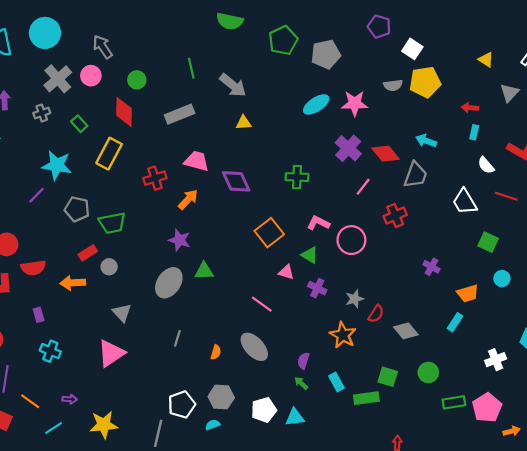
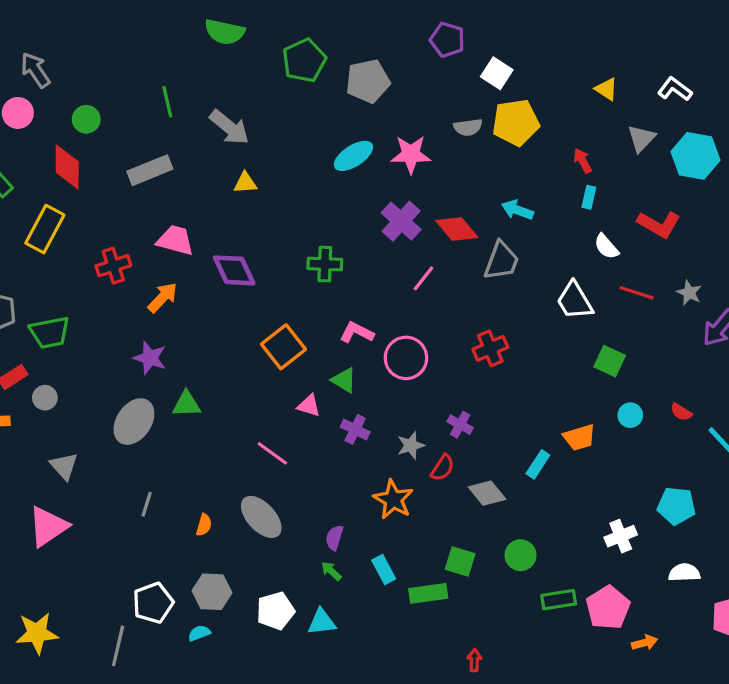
red arrow: (470, 108) -> (583, 161), turned 56
red cross: (395, 216) -> (490, 348), moved
purple cross: (431, 267) -> (460, 425), moved
cyan rectangle: (455, 322) -> (538, 464), moved

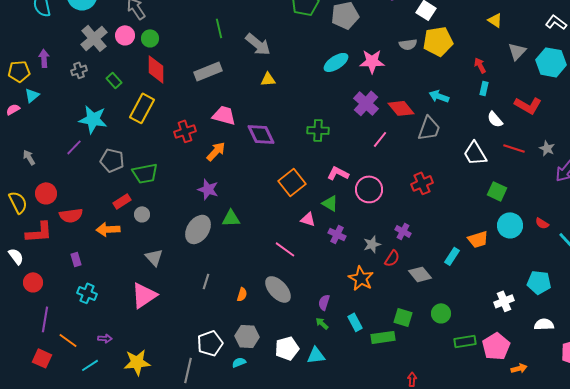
white L-shape: (675, 89) -> (556, 22), moved
green circle: (86, 119) -> (150, 38), moved
cyan circle: (630, 415) -> (510, 225), size x1.6

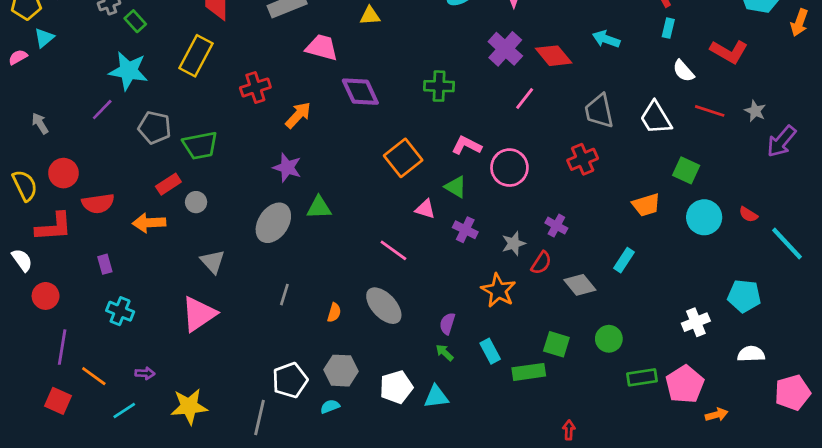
green rectangle: (114, 80) -> (135, 21), moved
pink trapezoid: (224, 115) -> (322, 47), moved
gray trapezoid: (429, 128) -> (599, 111), moved, turned 148
orange trapezoid: (478, 239) -> (646, 205), moved

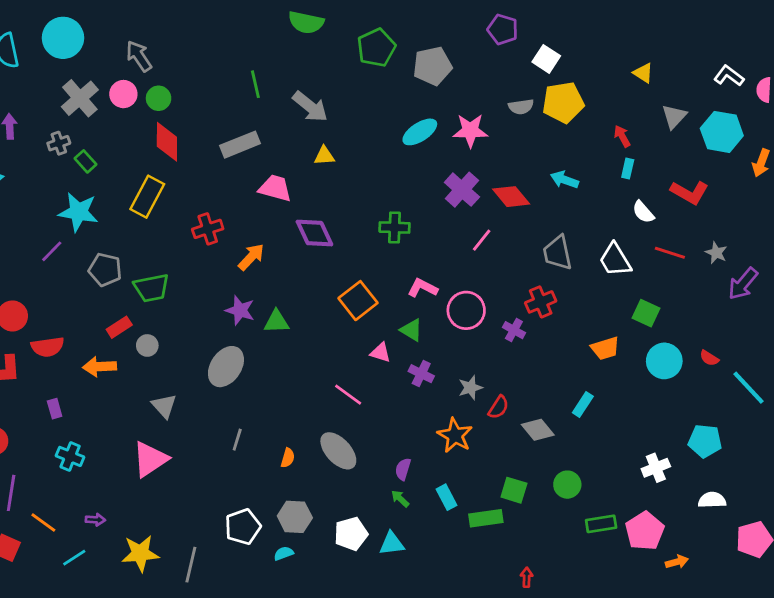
green triangle: (319, 208) -> (277, 322), moved
purple cross: (556, 226) -> (514, 330), moved
gray line: (260, 417) -> (191, 565), moved

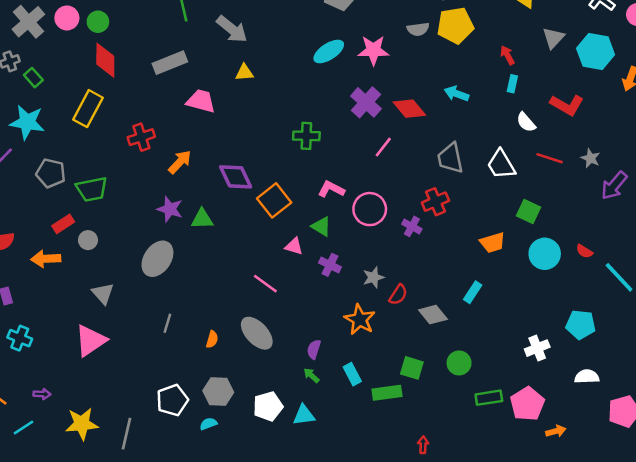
purple diamond: (314, 233) -> (236, 177), moved

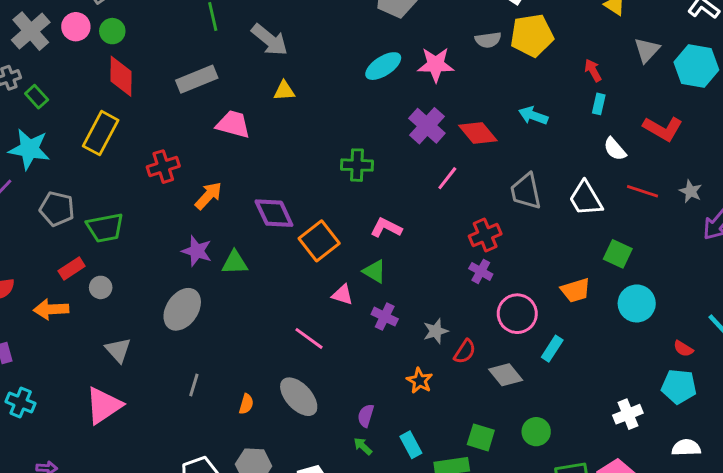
red cross: (435, 202) -> (485, 235), moved
pink circle: (370, 209) -> (517, 314), moved
red semicircle: (584, 251) -> (683, 349), moved
orange star: (360, 320) -> (420, 381), size x0.7

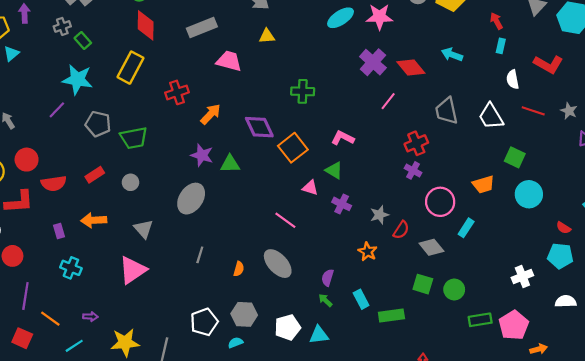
white semicircle: (615, 149) -> (513, 79), turned 30
green cross: (357, 165) -> (303, 91), moved
red rectangle: (72, 269) -> (95, 175), moved
orange arrow: (51, 309) -> (94, 220), moved
green square: (481, 437) -> (423, 284), moved

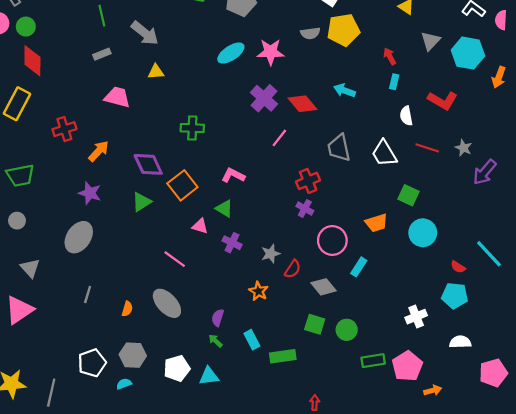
gray rectangle: (202, 28) -> (102, 54), moved, size x0.6
green triangle: (230, 164) -> (142, 202), moved, turned -30

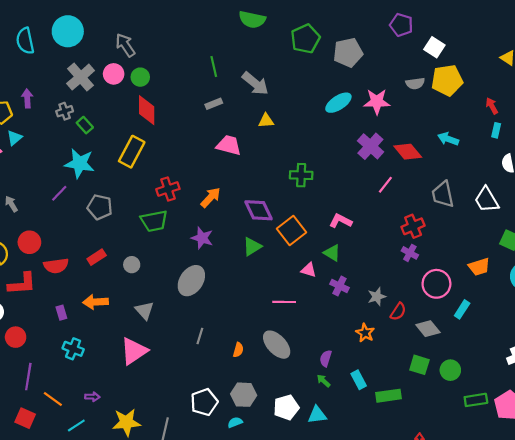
red cross: (64, 129) -> (168, 189), moved
green trapezoid: (20, 175) -> (154, 221), moved
pink line: (175, 259) -> (284, 302), turned -35

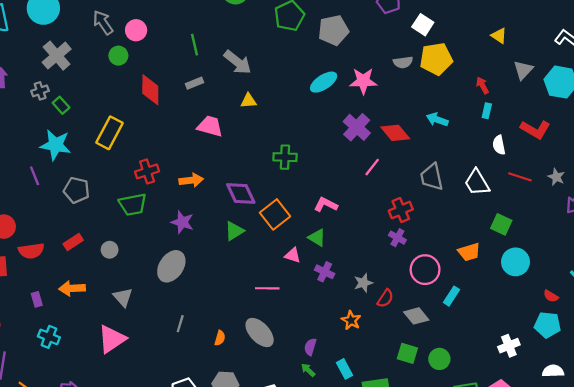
pink circle: (114, 74) -> (136, 30), moved
red diamond: (147, 110) -> (150, 90), moved
purple line: (59, 193) -> (35, 176), turned -66
orange arrow: (211, 198) -> (191, 180), turned 40

